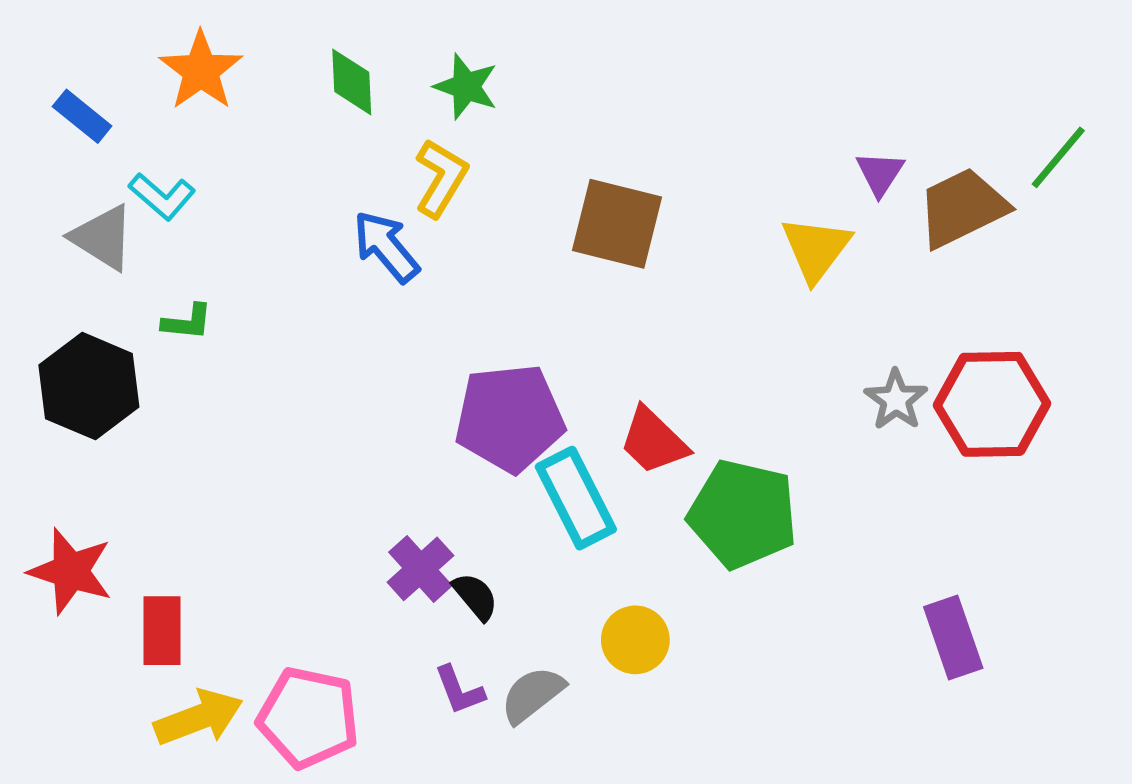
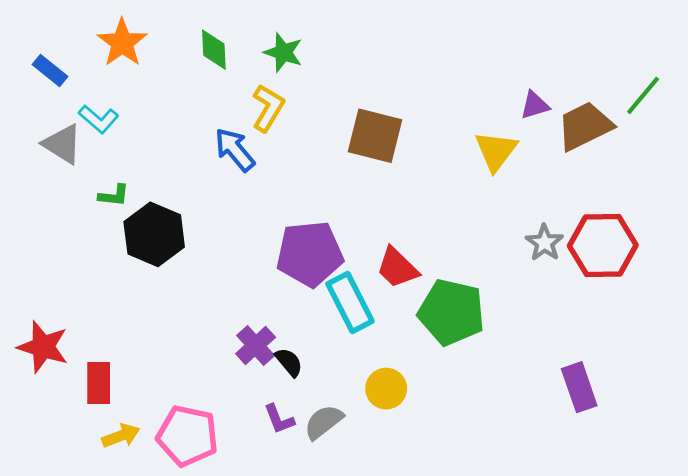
purple triangle: (880, 173) -> (535, 105), turned 40
black hexagon: (89, 386) -> (154, 234), moved
yellow arrow: (199, 718) -> (121, 436), size x0.7

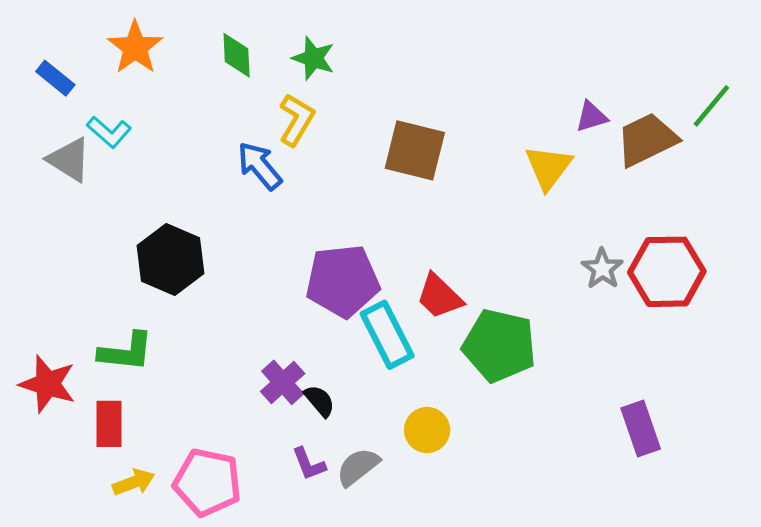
green L-shape: (114, 195) -> (126, 352), moved, size x1.6

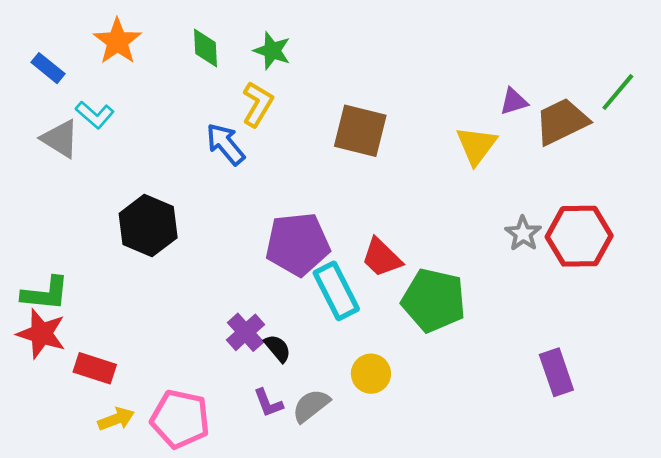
green L-shape: (126, 352) -> (45, 294), moved
red rectangle: (109, 424) -> (95, 368), turned -72

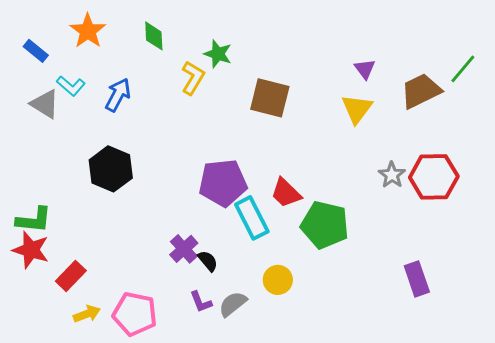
green star: (272, 51) -> (218, 54), moved
purple triangle: (514, 101) -> (365, 69), moved, turned -50
blue arrow: (226, 144) -> (118, 95), moved, turned 68
red rectangle: (95, 368) -> (71, 276), turned -64

